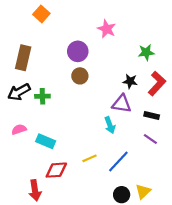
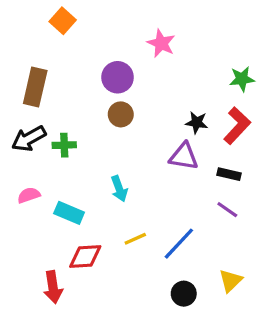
green star: (146, 52) -> (242, 79), moved
cyan arrow: (110, 125) -> (119, 189), moved
yellow triangle: (143, 191) -> (231, 281), moved

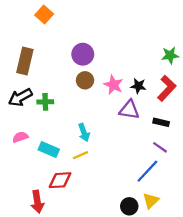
pink star: (161, 43) -> (113, 85), moved
yellow line: (135, 239) -> (80, 155), moved
blue line: (179, 244) -> (147, 171), moved
yellow triangle: (231, 281) -> (151, 201), moved

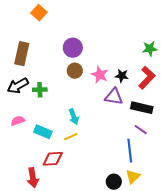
black rectangle: (161, 122) -> (142, 108), size x1.5
blue line: (147, 171) -> (130, 151), turned -50

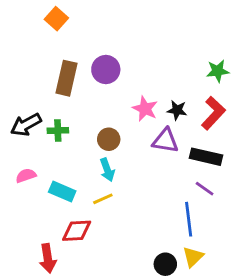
brown rectangle: (22, 54) -> (67, 78), moved
brown circle: (75, 71) -> (109, 139), moved

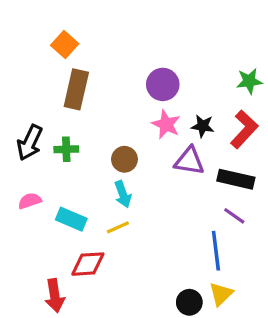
orange square: (56, 19) -> (65, 45), moved
purple circle: (106, 70) -> (163, 84), moved
black arrow: (26, 125) -> (30, 143), turned -36

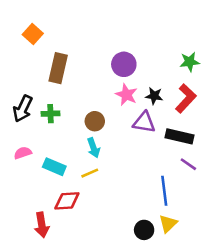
orange square: (65, 45) -> (33, 34), moved
purple line: (234, 216) -> (188, 164), moved

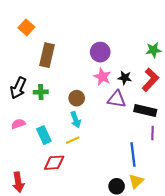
purple line: (188, 164) -> (152, 133), turned 56
cyan rectangle: (54, 167) -> (44, 135), turned 42
red arrow: (42, 225) -> (18, 182), moved

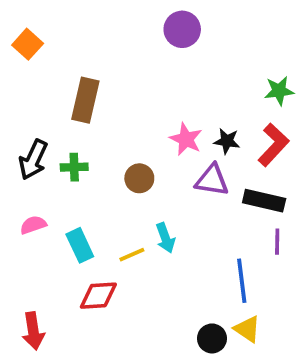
orange square: (26, 27) -> (28, 44), moved
purple circle: (100, 52) -> (182, 29), moved
cyan arrow: (76, 120) -> (165, 238), moved
yellow triangle: (136, 181) -> (247, 329), turned -42

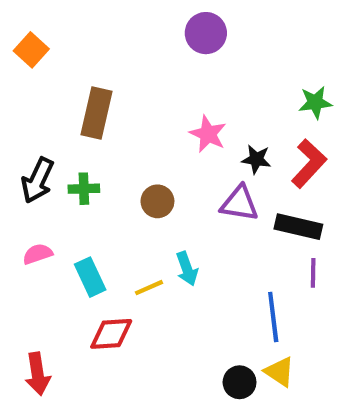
pink star: (186, 139) -> (208, 134), moved

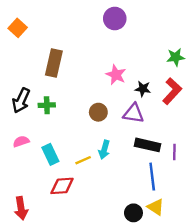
brown circle: (157, 201) -> (98, 112), moved
black rectangle: (298, 227) -> (148, 145), moved
cyan arrow: (187, 269) -> (104, 150), turned 36

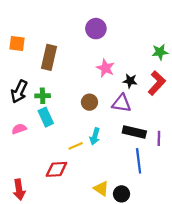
purple circle: (115, 19) -> (96, 29), moved
orange square: (18, 28) -> (17, 44), moved, turned -35
cyan rectangle: (50, 154) -> (46, 117), moved
yellow triangle: (156, 207) -> (101, 189), moved

